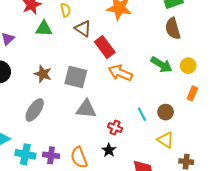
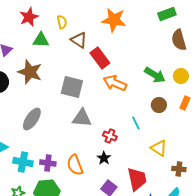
brown semicircle: (173, 29) -> (179, 40), moved
brown star: (43, 74) -> (30, 72), moved, size x1.4
brown circle: (166, 112) -> (159, 105), moved

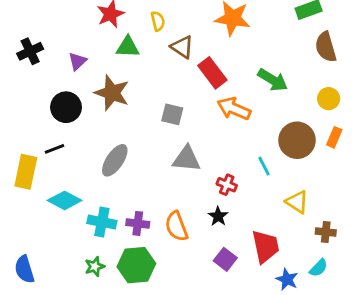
green arrow: (155, 75) -> (273, 80), moved
gray square: (72, 87) -> (172, 114), size x0.7
brown circle: (159, 105) -> (297, 140), size x1.6

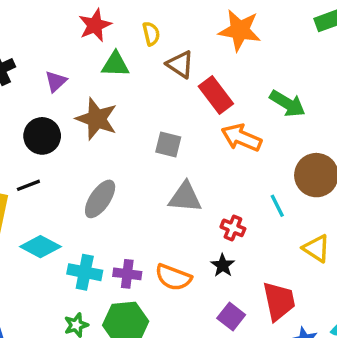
orange semicircle: (176, 226) -> (173, 277), turned -48

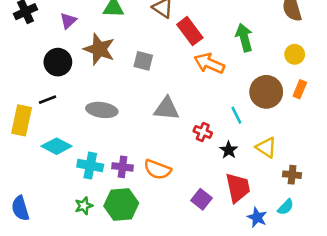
green arrow: (287, 104) -> (244, 38), turned -136
gray square: (168, 144) -> (143, 61), moved
gray ellipse: (100, 199) -> (102, 110), turned 64
black star: (223, 265) -> (229, 150), moved

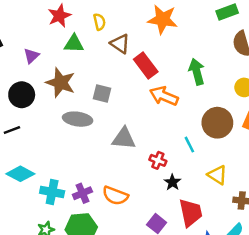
gray ellipse: (102, 110) -> (78, 119), moved
black star: (229, 150) -> (172, 182), moved
purple cross: (123, 167) -> (82, 193), turned -30

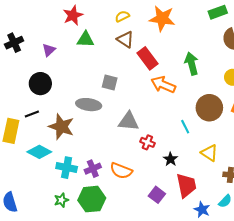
yellow semicircle: (99, 22) -> (122, 16), moved, turned -104
brown star: (61, 83) -> (61, 127), moved
red cross: (158, 160) -> (147, 142), moved

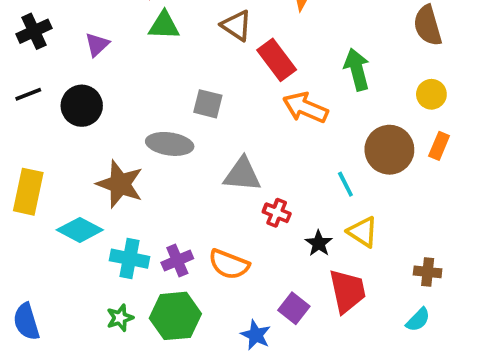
black line: (32, 114) -> (28, 94), moved
yellow triangle: (209, 153) -> (363, 232), moved
blue star: (202, 210) -> (256, 335), moved

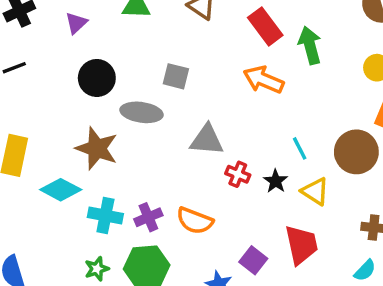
red rectangle: (277, 60) -> (265, 26), moved
black circle: (82, 106) -> (97, 78), moved
brown circle: (389, 150) -> (356, 152), moved
black star: (319, 243) -> (276, 181), moved

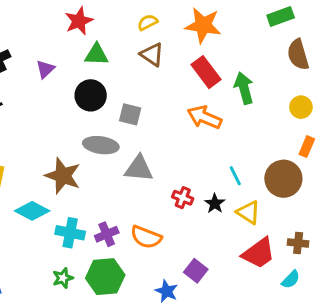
black circle: (97, 78) -> (91, 95), moved
gray triangle: (207, 140) -> (139, 168), moved
red trapezoid: (301, 245) -> (259, 253), moved, turned 66

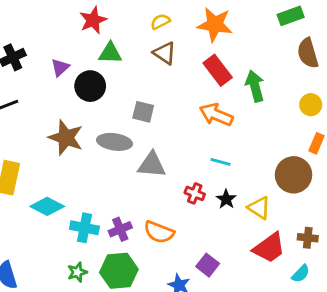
black circle: (91, 95) -> (90, 86), moved
brown star: (63, 176) -> (66, 138), moved
cyan line: (235, 176) -> (220, 162), moved, turned -48

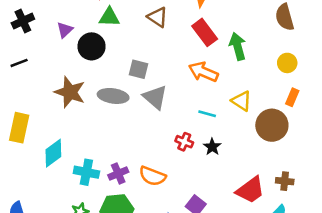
gray triangle: (152, 165) -> (155, 97), moved, turned 36
cyan diamond: (47, 206) -> (53, 153), turned -64
yellow triangle: (259, 208) -> (241, 101), moved

